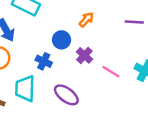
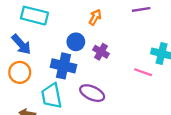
blue cross: (44, 61) -> (64, 66), size x1.5
pink line: (111, 72) -> (143, 72), moved

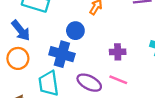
purple cross: (101, 52) -> (118, 52), moved, turned -35
pink line: (143, 72) -> (118, 80), moved

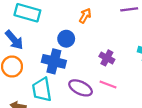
purple cross: (118, 52) -> (107, 58), turned 32

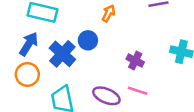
blue arrow: (14, 40) -> (29, 44), turned -105
blue cross: (54, 61) -> (62, 54), moved, turned 30

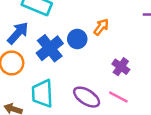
orange arrow: (108, 13) -> (101, 27), moved

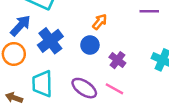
blue circle: (77, 39) -> (90, 45), moved

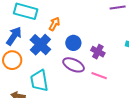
orange arrow: (100, 22) -> (54, 24), moved
purple ellipse: (84, 88) -> (74, 65), moved

